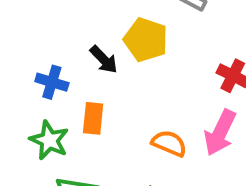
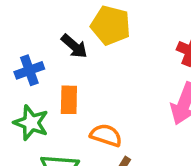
blue cross: (52, 82) -> (29, 70), turned -32
orange semicircle: (169, 143) -> (106, 135), moved

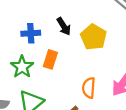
yellow pentagon: (111, 25) -> (94, 37), moved
orange semicircle: (106, 135) -> (89, 88), moved, turned -120

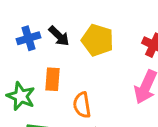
blue cross: (31, 33) -> (29, 38), moved
orange semicircle: (89, 88) -> (82, 105), moved

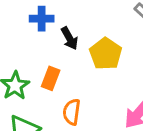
blue cross: (29, 38) -> (42, 19), moved

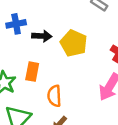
black arrow: (70, 38) -> (42, 36), turned -48

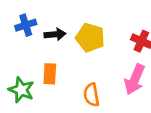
orange semicircle: (54, 96) -> (91, 95), moved

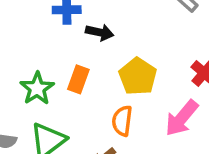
yellow pentagon: (90, 38) -> (138, 76), moved

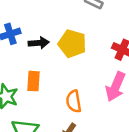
yellow pentagon: (138, 76) -> (72, 44), moved

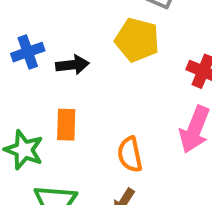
yellow pentagon: (72, 44) -> (137, 40), moved

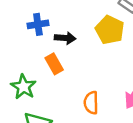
orange rectangle: (66, 125) -> (54, 64), moved, turned -42

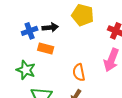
blue cross: (38, 24) -> (30, 31), moved
orange rectangle: (54, 64) -> (46, 48), turned -35

